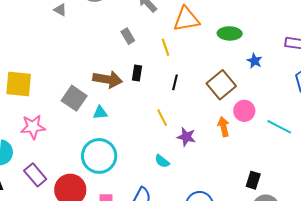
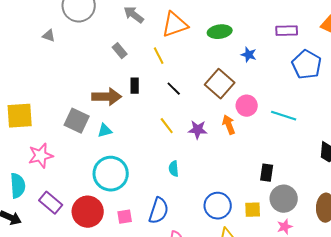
black line: (175, 82) -> (174, 89), turned -49
purple star: (186, 137) -> (198, 130), moved
cyan semicircle: (162, 161) -> (174, 169), turned 56

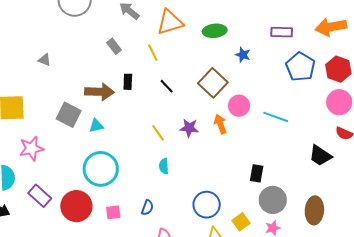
gray triangle: (49, 36) -> (45, 60), moved
yellow line: (167, 126) -> (158, 133), moved
yellow square: (253, 210) -> (241, 222), moved, turned -36
blue semicircle: (159, 211) -> (147, 208), size x0.6

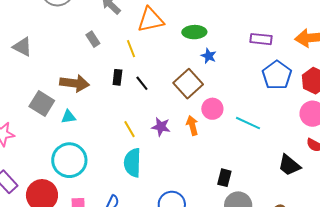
blue star: (243, 55) -> (209, 56), moved
gray triangle: (45, 60) -> (22, 47), size x1.5
black rectangle: (128, 82) -> (117, 77), moved
cyan semicircle: (164, 166) -> (132, 163), size x1.8

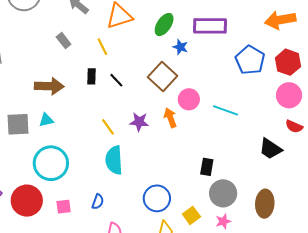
green ellipse: (194, 32) -> (164, 25), turned -50
purple rectangle: (261, 39) -> (210, 26), moved, size x1.5
gray square: (42, 104) -> (18, 124), moved, turned -30

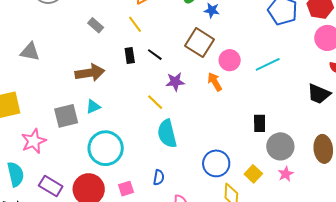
cyan line: (226, 110) -> (268, 64), turned -35
purple star: (139, 122) -> (175, 82), moved

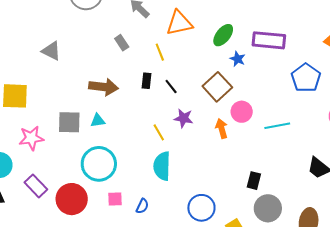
pink square: (126, 189) -> (115, 199), moved

